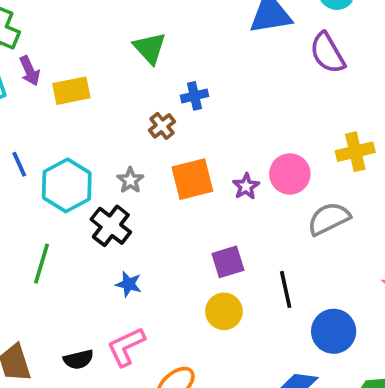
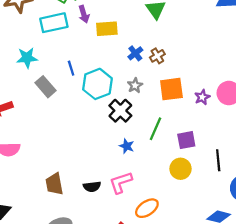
blue cross: (195, 96) -> (135, 53), moved, turned -32
green line: (41, 264) -> (156, 129), moved

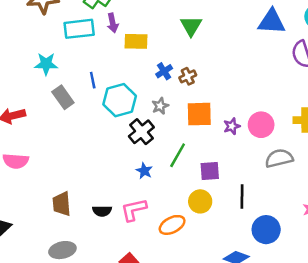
orange ellipse: (147, 208) -> (172, 225), moved

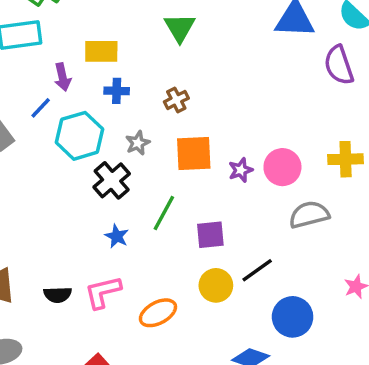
purple arrow: (113, 23) -> (63, 77), moved
blue cross: (164, 71) -> (117, 91), moved, turned 35
blue line: (93, 80) -> (41, 108), turned 56
black line: (242, 197) -> (257, 270), turned 55
yellow circle: (200, 201) -> (216, 285), moved

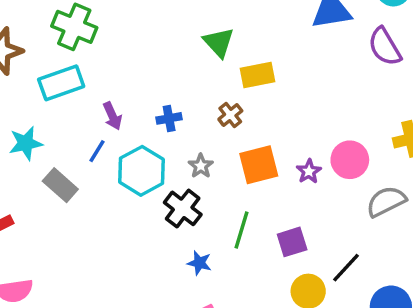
yellow rectangle: (101, 51) -> (258, 75), moved

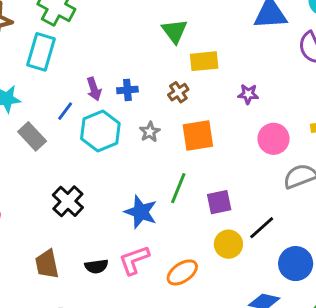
cyan rectangle: (61, 83) -> (41, 52), turned -60
purple arrow: (112, 116) -> (94, 89), moved
purple star: (309, 171) -> (248, 94), moved, turned 30
black cross: (183, 208) -> (68, 201), moved
blue star: (199, 263) -> (141, 212), size x1.6

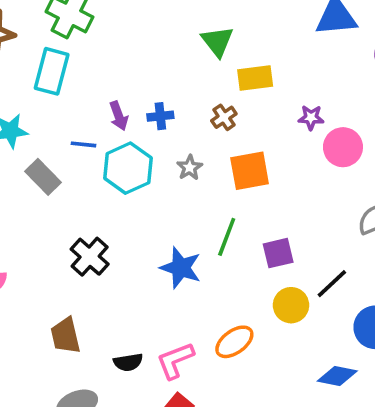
blue line: (65, 111) -> (83, 144), turned 60
pink circle: (274, 139) -> (343, 147), moved
pink L-shape: (134, 260) -> (175, 360), moved
black semicircle: (96, 266) -> (128, 362), moved

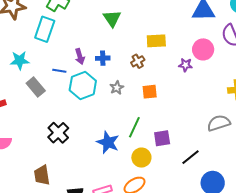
green triangle: (217, 41) -> (112, 18), moved
pink circle: (343, 147) -> (203, 49), moved
orange square: (250, 171) -> (150, 92), size x0.7
yellow circle: (291, 305) -> (141, 158), moved

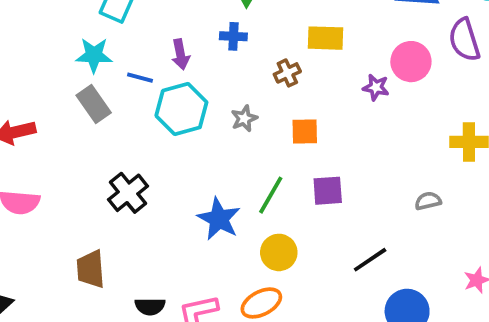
blue cross: (103, 58) -> (233, 36), moved
cyan star: (20, 60) -> (94, 55), moved
gray semicircle: (219, 123) -> (428, 201), size x0.6
purple square: (162, 138) -> (328, 191), moved

